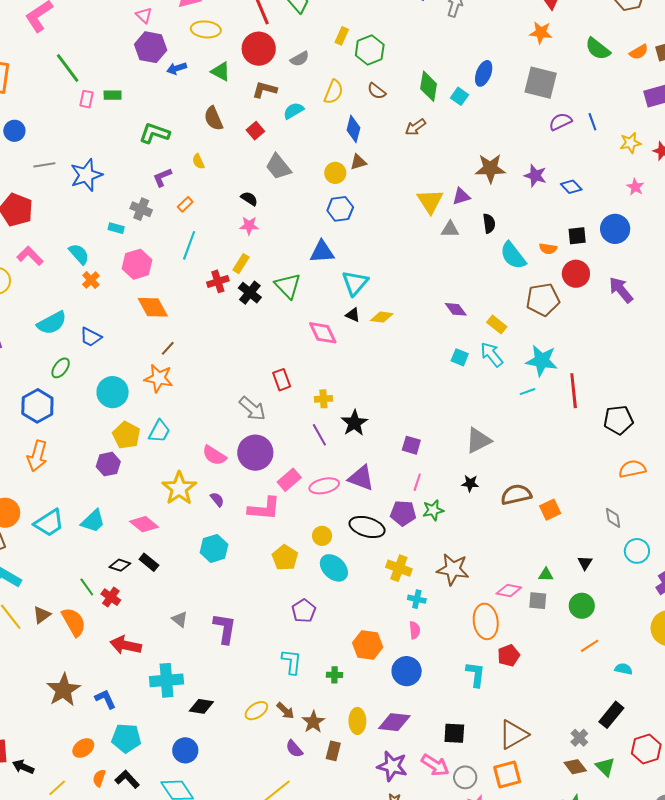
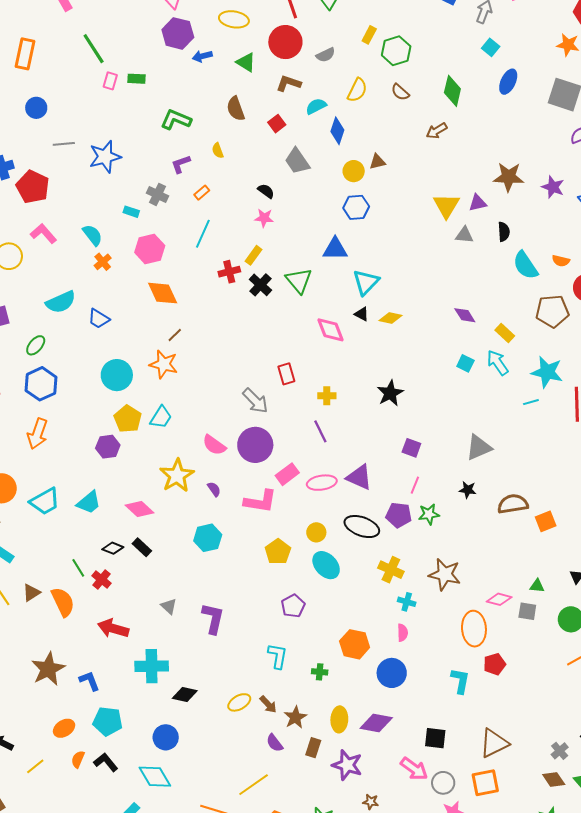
cyan square: (460, 96) -> (491, 47), moved
blue diamond: (353, 129) -> (337, 131), moved
green ellipse: (61, 368) -> (36, 345), moved
black star: (354, 423) -> (390, 393), moved
purple star: (392, 766) -> (347, 765), moved

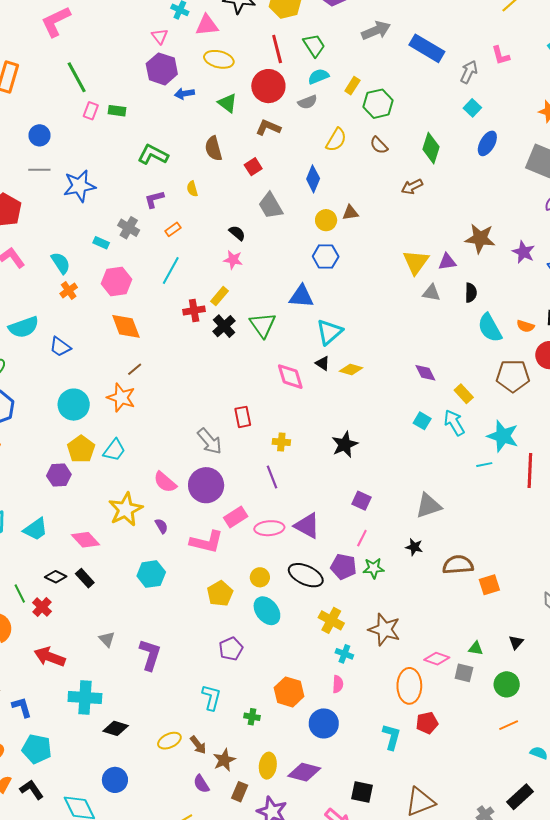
cyan semicircle: (316, 106) -> (318, 76), moved
blue circle: (36, 108) -> (39, 135), moved
blue circle: (166, 737) -> (115, 780), moved

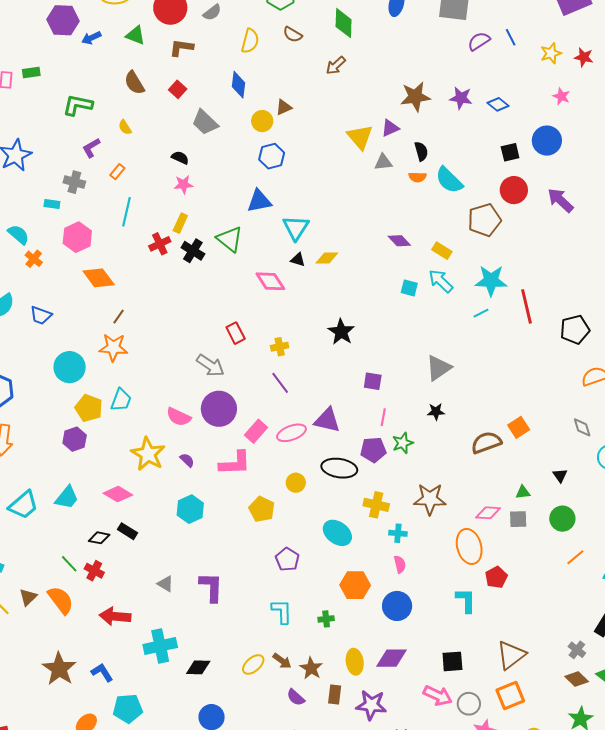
orange semicircle: (525, 326) -> (417, 177), moved
brown semicircle: (458, 565) -> (486, 443), moved
cyan ellipse: (267, 611) -> (337, 533), moved

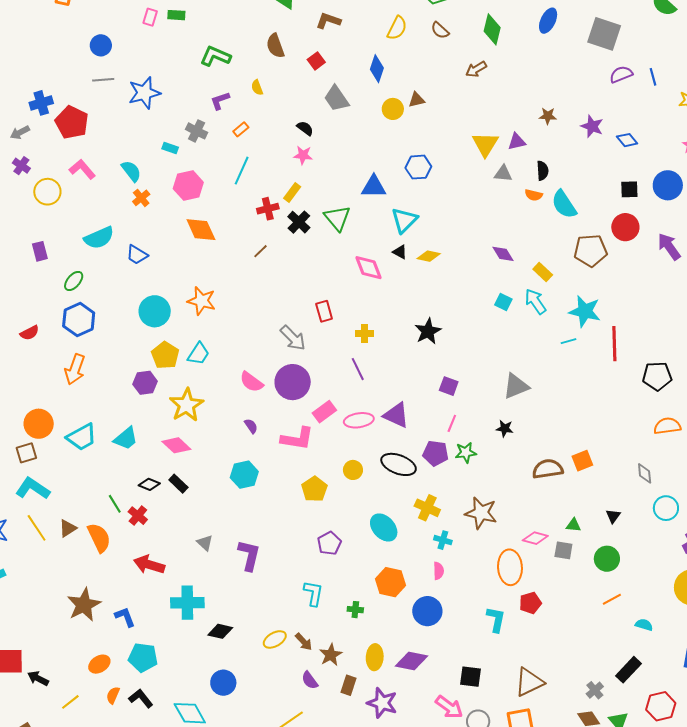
brown star: (415, 97) -> (548, 116), size x0.6
blue hexagon: (272, 156) -> (418, 167), moved
brown line: (119, 317) -> (260, 251), moved
yellow star: (148, 454) -> (186, 405), moved

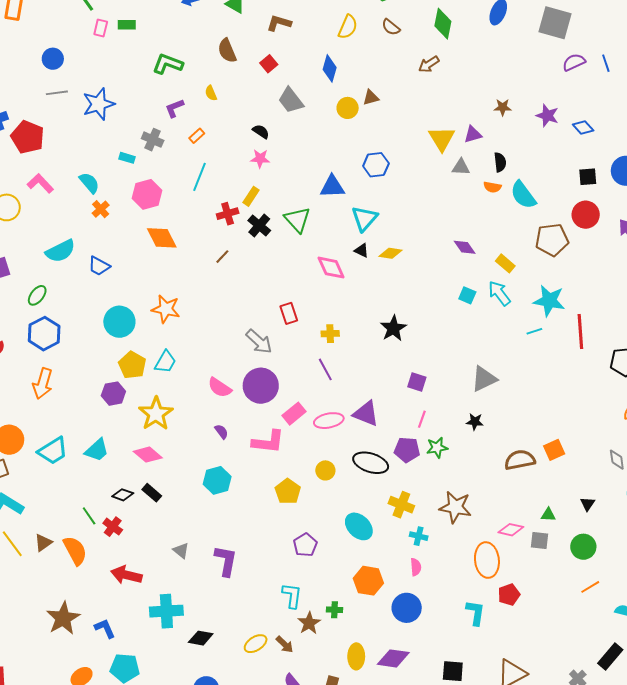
brown star: (331, 655) -> (309, 623), moved

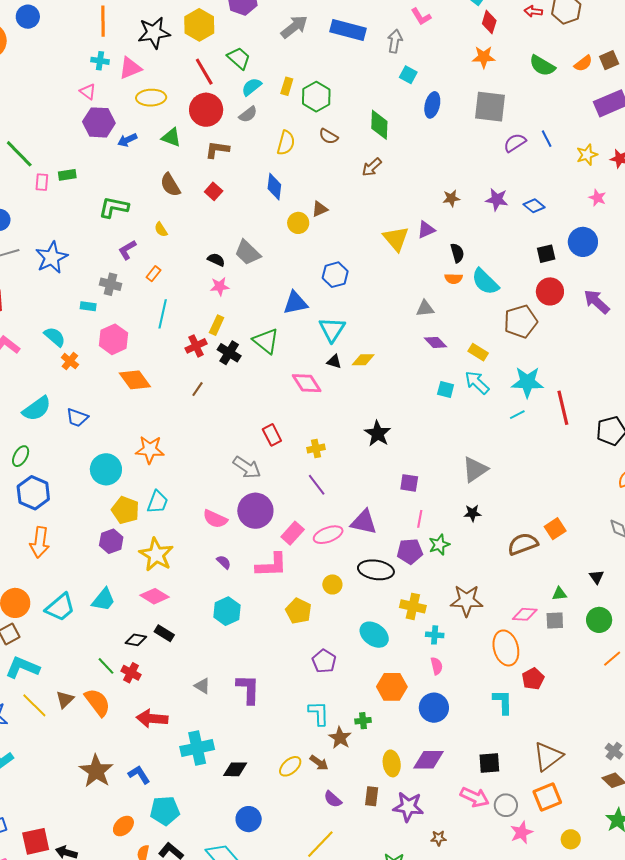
gray trapezoid: (291, 100) -> (248, 253), moved
gray triangle: (461, 167) -> (425, 308), moved

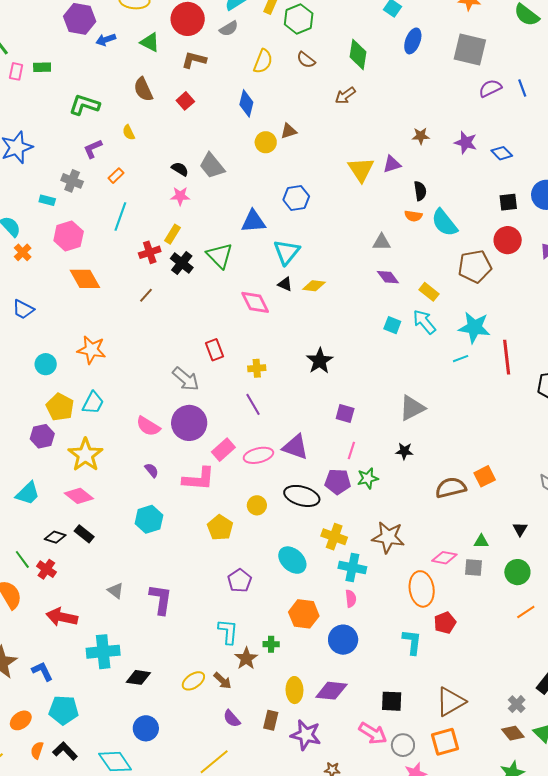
cyan circle: (106, 469) -> (46, 364), size x0.7
cyan cross: (435, 635) -> (352, 568), size x1.5

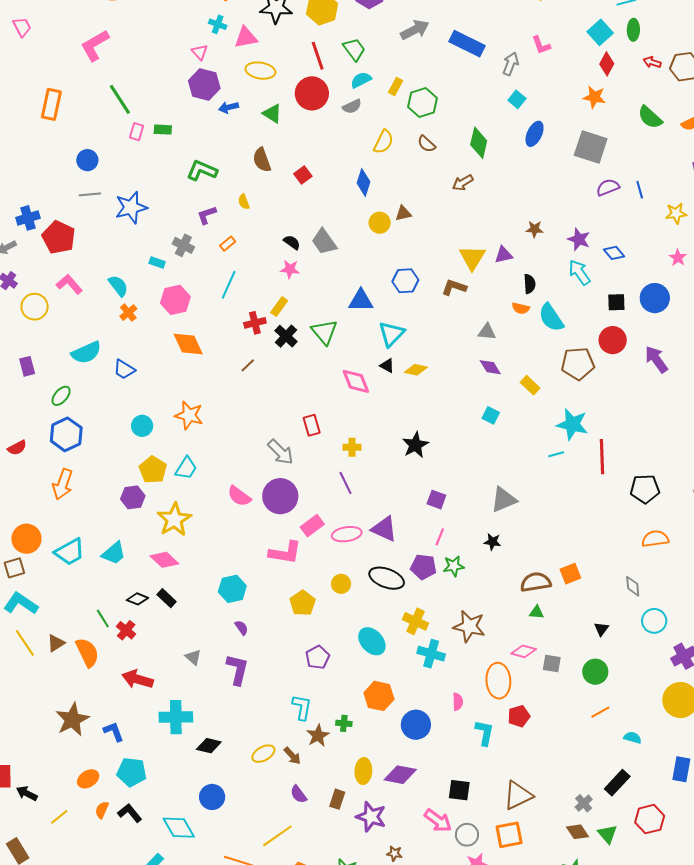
brown L-shape: (194, 60) -> (454, 287), moved
cyan arrow: (424, 322) -> (579, 272), moved
purple semicircle: (152, 470) -> (242, 628), moved
green triangle: (481, 541) -> (536, 612), moved
pink semicircle: (351, 599) -> (458, 702), moved

